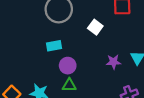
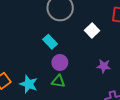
cyan rectangle: (54, 46) -> (50, 42), turned 48

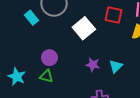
white square: (92, 30) -> (84, 28), size x1.5
cyan rectangle: (50, 42) -> (32, 18), moved

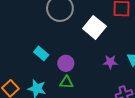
cyan rectangle: (32, 18) -> (41, 53), moved

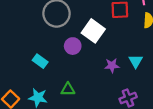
purple circle: (66, 63) -> (73, 46), moved

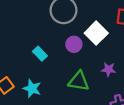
green triangle: (68, 89) -> (79, 81), moved, size x1.5

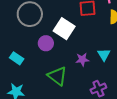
green triangle: (79, 81) -> (57, 76), turned 40

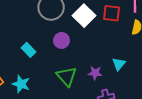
white square: (64, 29) -> (84, 16), moved
purple star: (82, 60) -> (95, 73), moved

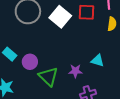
purple circle: (62, 40) -> (30, 62), moved
cyan triangle: (119, 64) -> (97, 60), turned -48

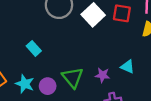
purple circle: (30, 62) -> (48, 86), moved

